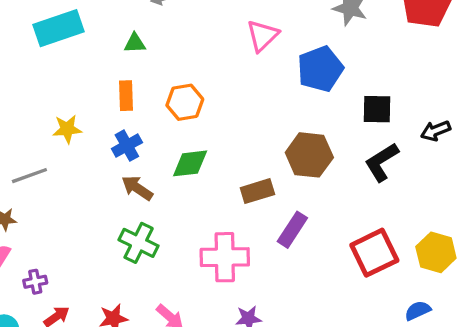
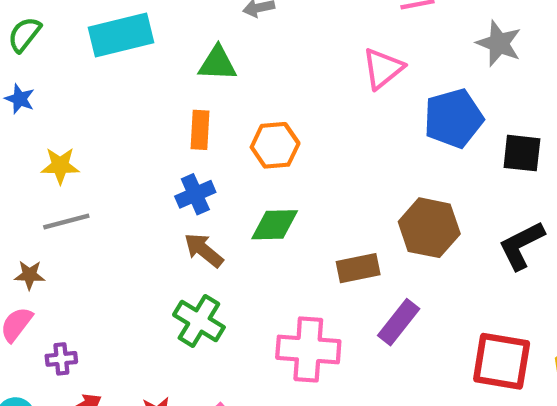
green triangle: (135, 43) -> (217, 63), size x1.4
black square: (377, 109) -> (522, 153), moved
yellow star: (67, 129) -> (60, 166), moved
red square: (374, 253) -> (502, 361), turned 30

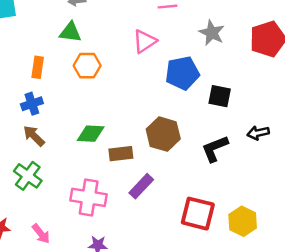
green triangle: (217, 63) -> (70, 32), moved
orange hexagon: (275, 145) -> (87, 66), moved
green diamond: (275, 225) -> (91, 134), moved

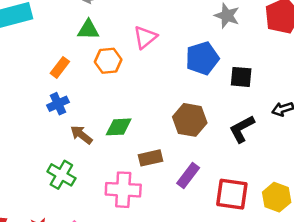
pink triangle: (145, 41) -> (145, 37), moved
orange rectangle: (38, 67) -> (60, 67), turned 35
brown arrow: (34, 136) -> (81, 135), moved
brown rectangle: (121, 154) -> (151, 158), moved
purple rectangle: (141, 186) -> (188, 176), moved

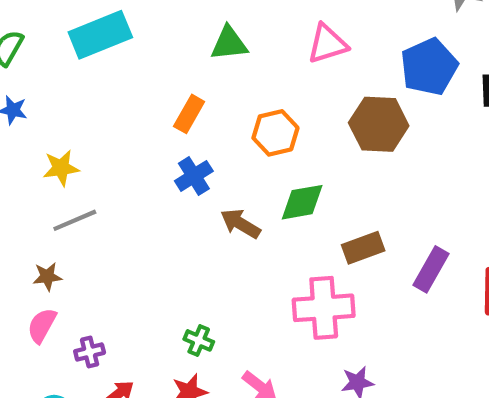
pink triangle: (145, 37) -> (327, 44), turned 30
orange hexagon: (108, 61) -> (275, 133), moved
brown hexagon: (190, 120) -> (379, 124), moved
green cross: (61, 175) -> (199, 340), moved, size x0.6

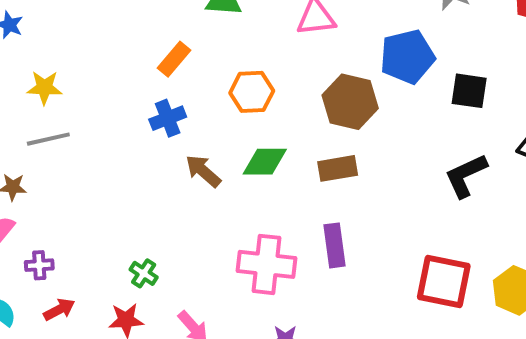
brown rectangle: (363, 248) -> (338, 168), moved
purple rectangle: (431, 269) -> (334, 245), moved, turned -48

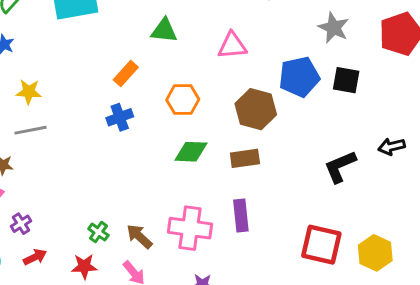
black square: (469, 91) -> (346, 80), moved
brown arrow: (203, 171) -> (139, 236), moved
purple cross: (39, 265) -> (21, 224), turned -30

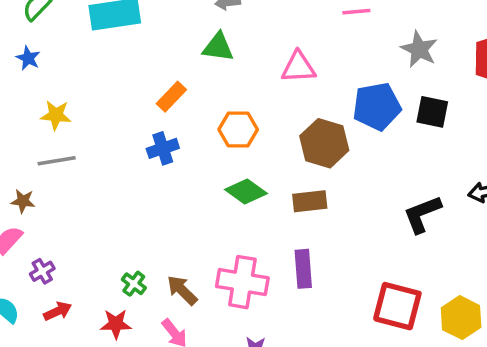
green diamond: (191, 152) -> (246, 192), turned 32

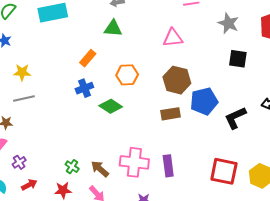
pink triangle: (298, 67) -> (173, 38), moved
blue pentagon: (377, 106) -> (204, 101), moved
green diamond: (246, 192) -> (111, 106), moved
purple rectangle: (303, 269) -> (168, 166), moved

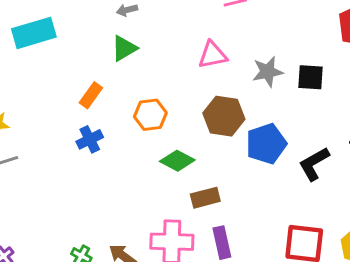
gray star: (228, 23) -> (268, 72), moved, turned -30
green triangle: (113, 28) -> (124, 48), turned -30
green diamond: (111, 106) -> (177, 161), moved
brown rectangle: (170, 114) -> (205, 198), moved

